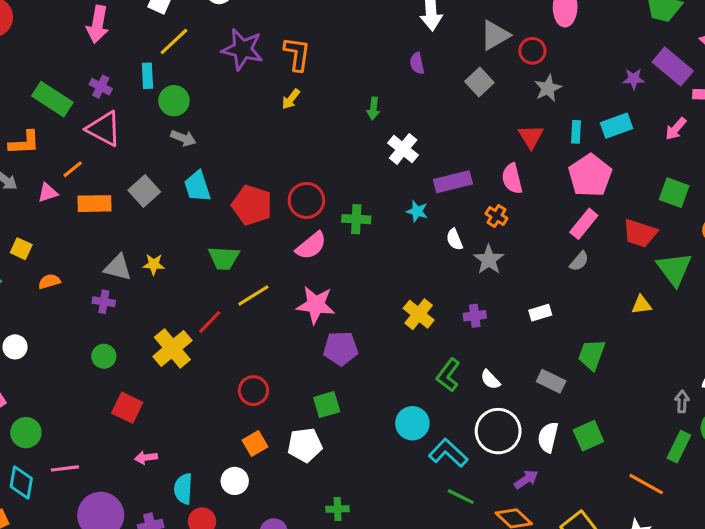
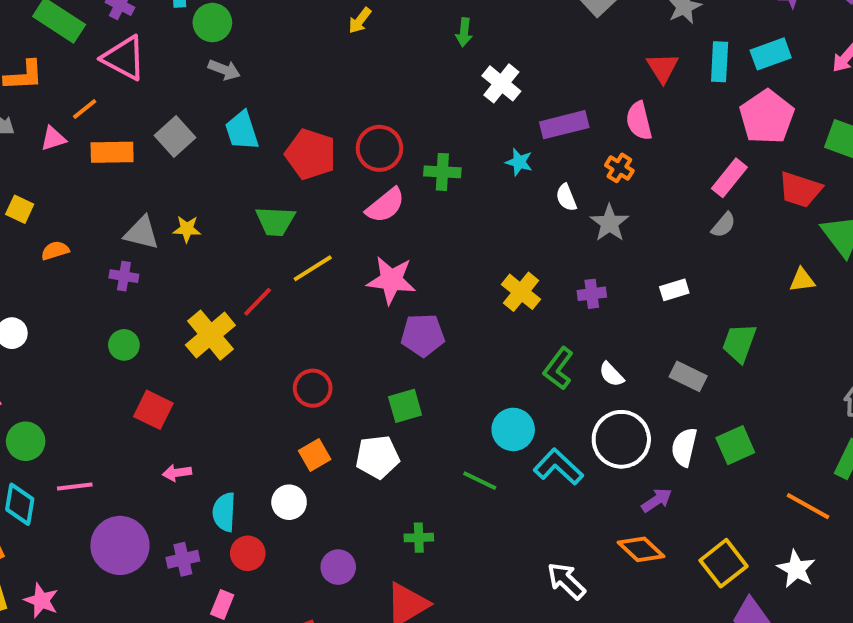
cyan rectangle: (576, 132) -> (720, 62), size x1.4
pink pentagon: (590, 175) -> (767, 117), moved
green line: (461, 497) -> (480, 481), moved

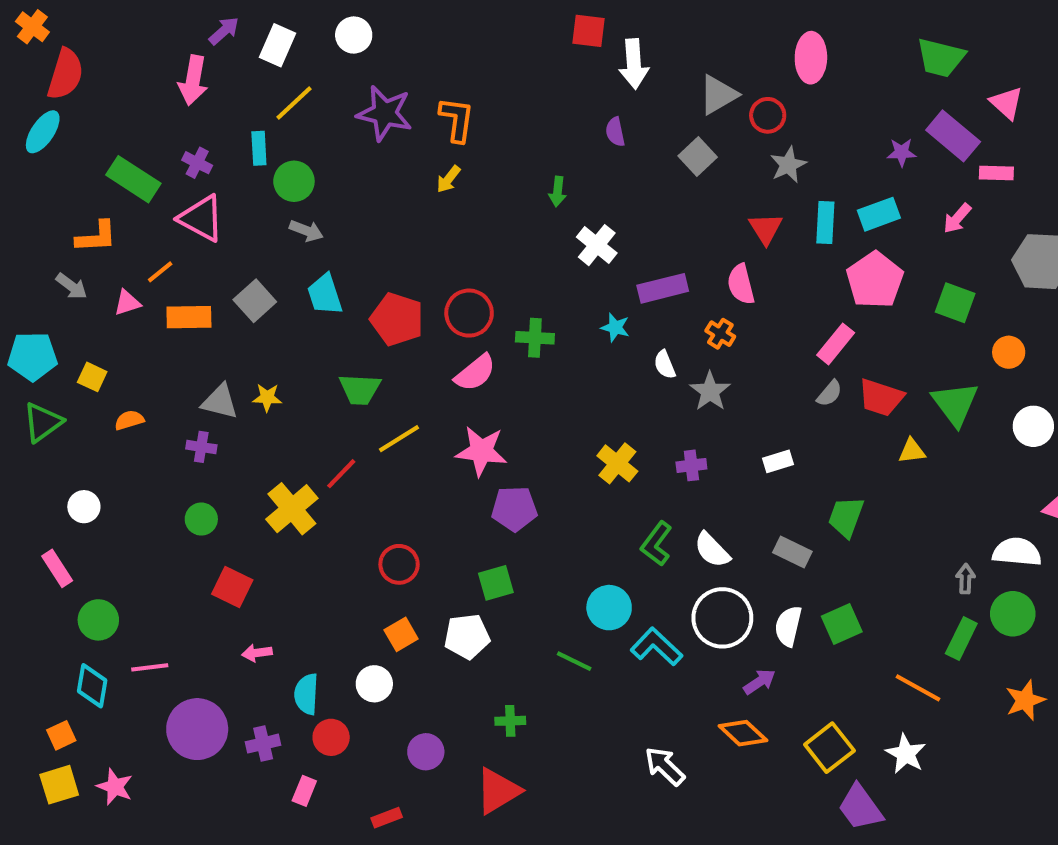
red trapezoid: (800, 190) -> (881, 397), moved
white semicircle: (611, 374) -> (712, 550), size x1.4

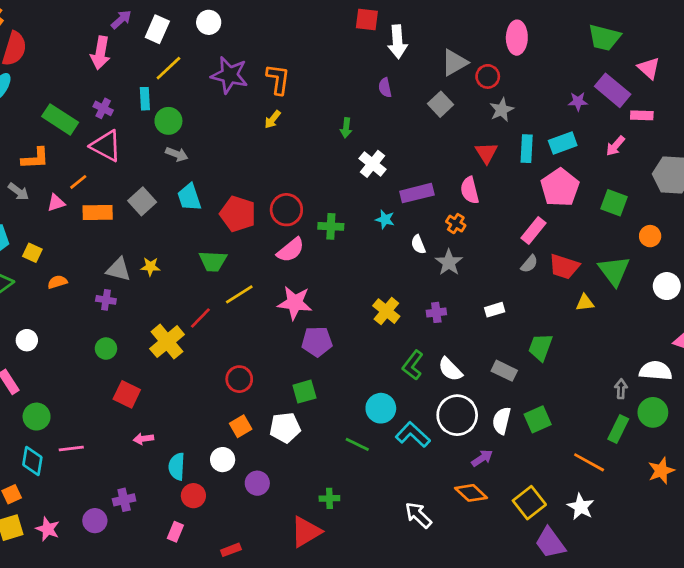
green cross: (510, 721) -> (329, 498), moved
purple circle: (197, 729) -> (95, 521), moved, size x0.6
purple cross: (263, 744) -> (124, 500), moved
purple circle: (426, 752) -> (257, 483), moved

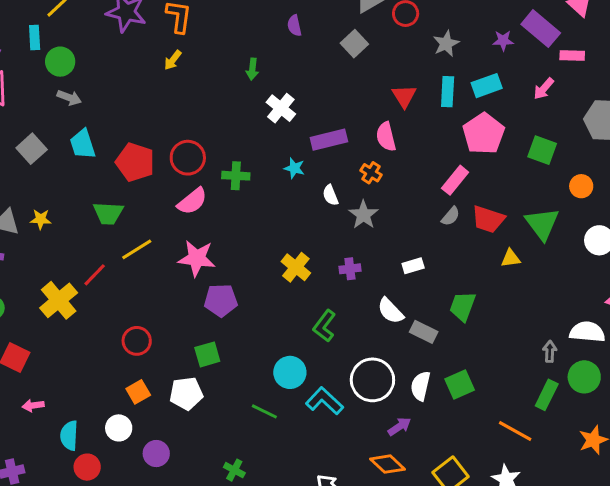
gray star: (502, 110) -> (446, 44), moved
white semicircle: (450, 369) -> (391, 311), moved
green cross: (329, 498) -> (234, 470), turned 30

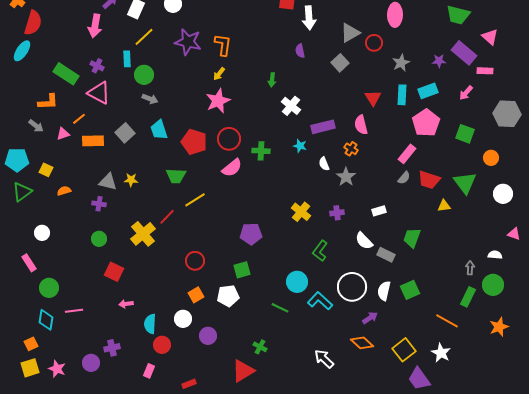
pink star: (197, 258) -> (218, 101), moved, turned -30
white semicircle: (587, 332) -> (495, 255), size x0.6

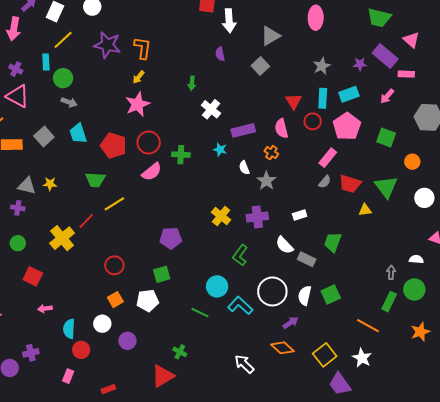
red circle: (374, 43) -> (313, 121), moved
purple cross: (337, 213) -> (257, 217), size x1.5

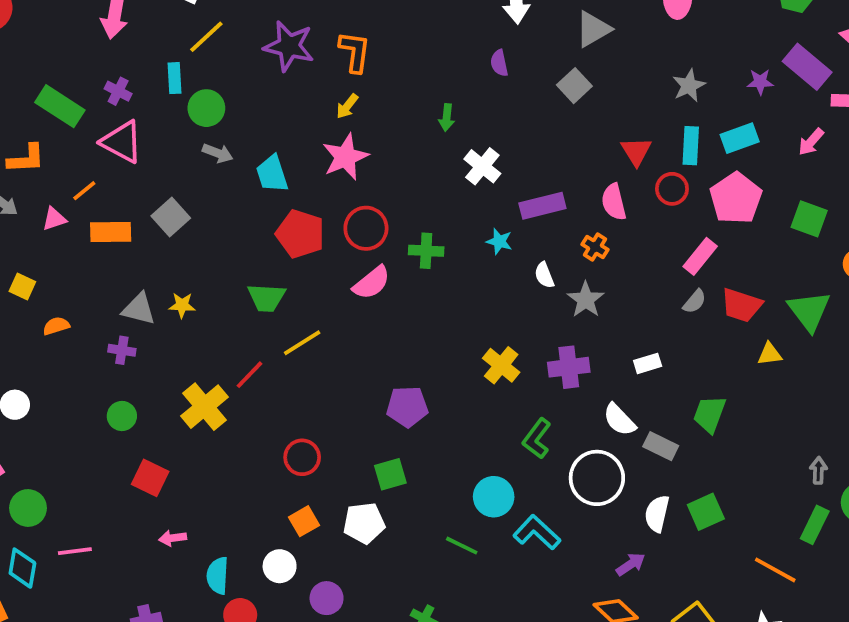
cyan trapezoid: (78, 133) -> (272, 174), moved
white circle: (272, 291) -> (597, 478), moved

